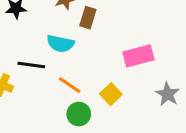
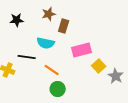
pink rectangle: (138, 56) -> (82, 50), moved
yellow square: (111, 94) -> (99, 66), moved

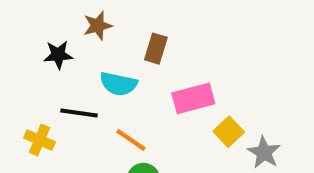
brown star: (49, 14) -> (98, 26), moved
black star: (17, 20) -> (58, 55), moved

